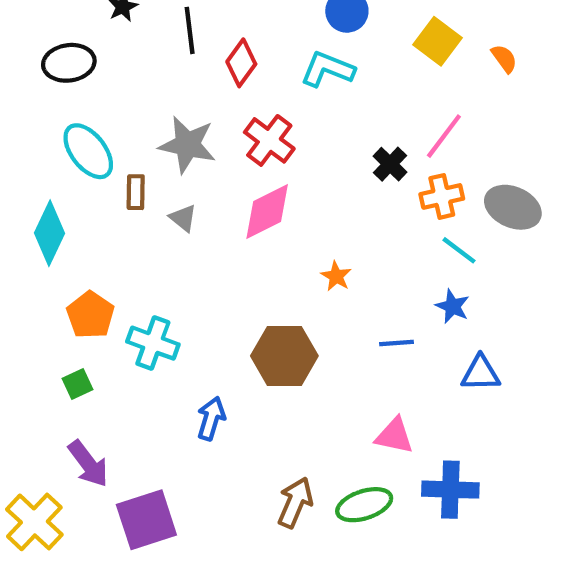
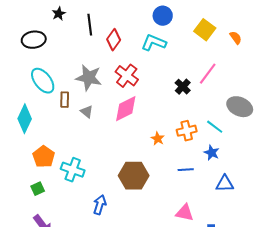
orange cross: (442, 196) -> (187, 131), moved

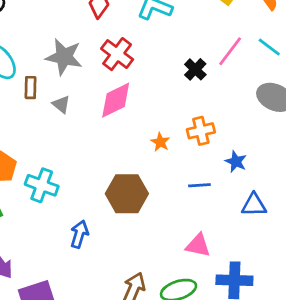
cyan line: (215, 127) -> (269, 47), moved

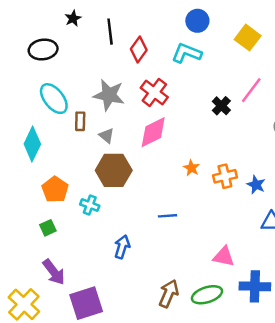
orange cross: (201, 131) -> (225, 176), moved
cyan cross: (42, 185) -> (90, 205), size x0.7
blue line: (199, 185) -> (167, 216), moved
brown hexagon: (127, 194) -> (114, 170), moved

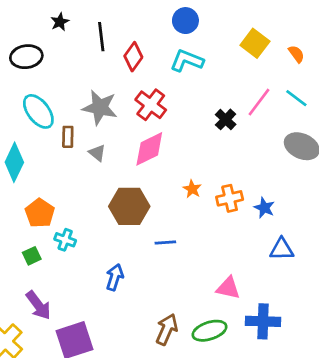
blue circle: (197, 21) -> (185, 21), moved
brown hexagon: (114, 170) -> (129, 206), moved
cyan cross: (90, 205) -> (65, 240), moved

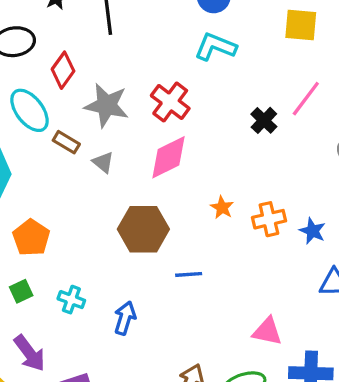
yellow square: (255, 43) -> (301, 25), turned -32
red diamond: (133, 57) -> (63, 70), moved
brown rectangle: (68, 137) -> (66, 142), turned -60
cyan cross: (65, 240) -> (71, 300), moved

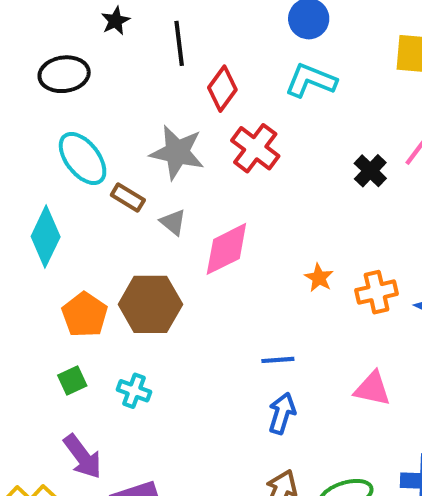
red diamond: (63, 70) -> (222, 89), moved
pink diamond: (168, 157) -> (226, 249), moved
brown hexagon: (143, 229) -> (150, 304), moved
blue arrow: (125, 318) -> (282, 413), moved
pink triangle: (267, 331) -> (372, 389), moved

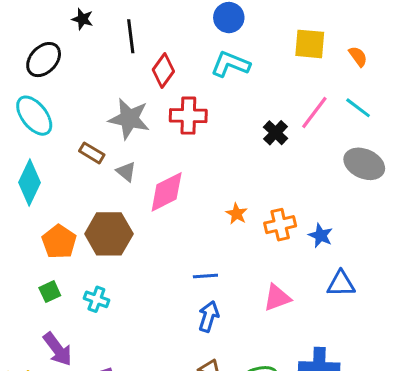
black star: (115, 21) -> (82, 19), turned -30
black ellipse: (64, 74) -> (44, 60), turned -39
red cross: (255, 148) -> (188, 116), turned -36
cyan ellipse: (83, 158) -> (34, 116), moved
pink triangle: (372, 389) -> (277, 298), turned -32

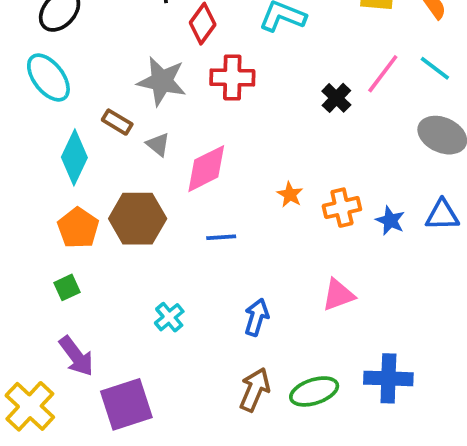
cyan diamond: (30, 183) -> (74, 157), moved
blue line: (205, 276) -> (221, 237), moved
blue triangle: (341, 284) -> (442, 215), moved
cyan cross: (96, 299) -> (169, 317), moved, turned 30

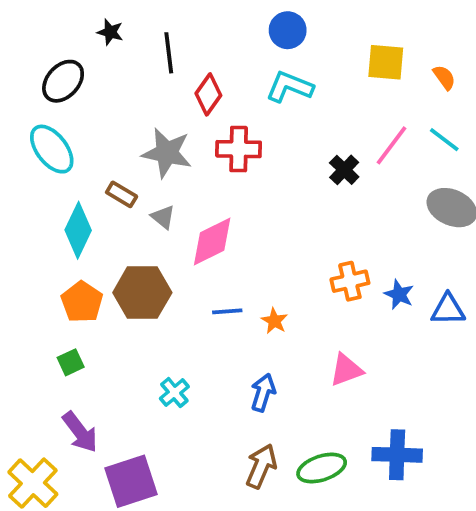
orange star: (290, 195) -> (274, 321), moved
blue triangle: (442, 215) -> (448, 309), moved

